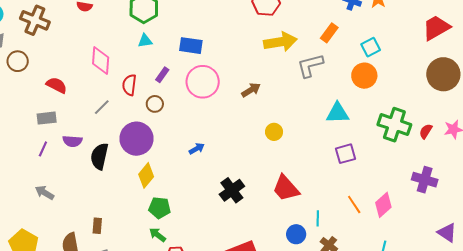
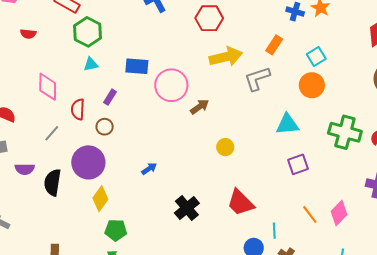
pink circle: (203, 82) -> (171, 85), moved

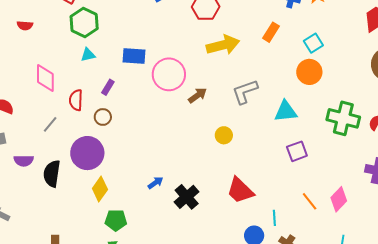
gray L-shape: (257, 79) -> (245, 92), moved
blue arrow: (149, 169) -> (155, 183), moved

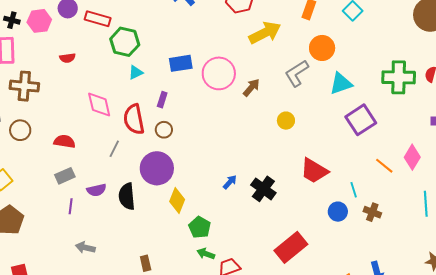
orange circle: (309, 72) -> (322, 48), moved
red semicircle: (76, 100) -> (134, 119), size x1.4
purple square: (297, 151) -> (361, 120), size x1.4
green pentagon: (116, 220) -> (200, 227), turned -30

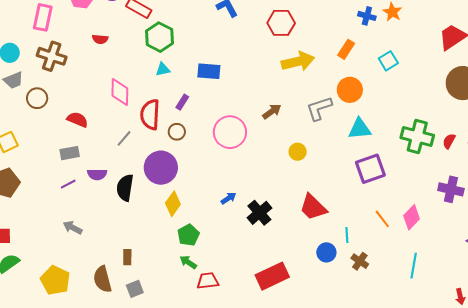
pink circle: (219, 73) -> (230, 132), moved
purple line: (71, 206) -> (68, 184), turned 42

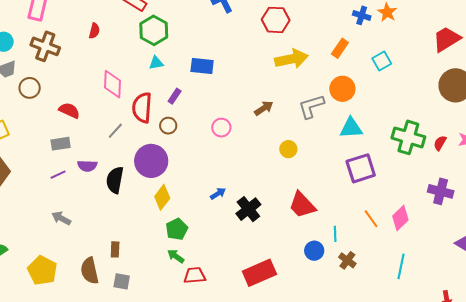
red semicircle: (100, 39) -> (94, 31), turned -84
pink circle: (230, 132) -> (221, 128), size x0.6
gray square: (135, 289) -> (122, 281), turned 30

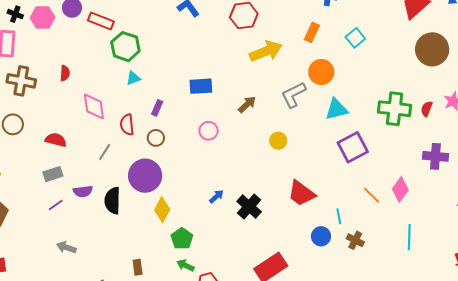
red semicircle: (94, 31) -> (65, 73), moved
blue rectangle: (202, 66) -> (201, 86), moved
red semicircle: (142, 108) -> (127, 125), size x0.7
brown rectangle: (115, 249) -> (138, 267), moved

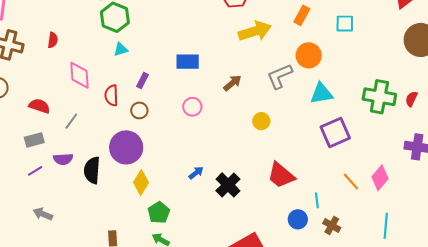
cyan square: (355, 38) -> (345, 24), turned 36
gray line: (105, 152) -> (71, 121), moved

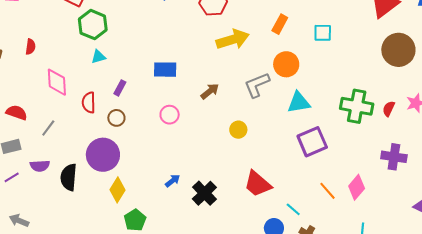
cyan line: (317, 200) -> (293, 209), turned -42

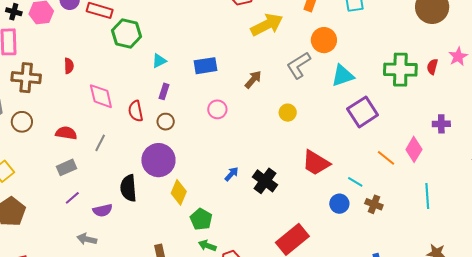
cyan triangle: (98, 57) -> (159, 61), moved
purple cross: (394, 157) -> (441, 124), moved, size x0.7
purple semicircle: (40, 166) -> (103, 210), moved

